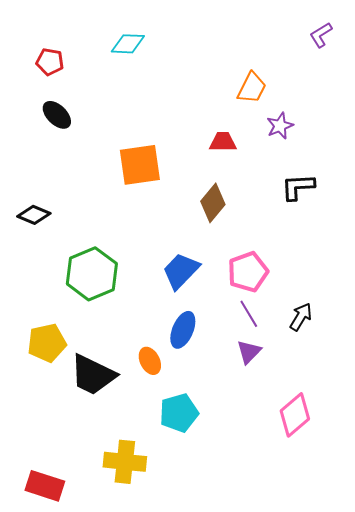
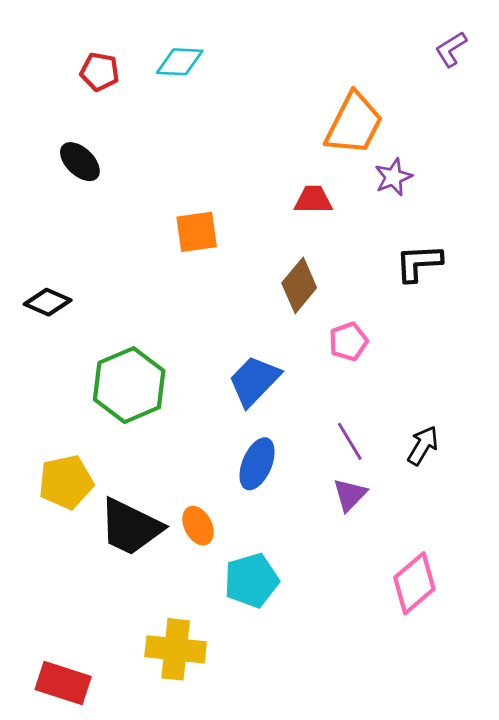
red pentagon: (50, 62) -> (100, 72), moved
orange trapezoid: (252, 88) -> (354, 124), size x1.4
orange square: (140, 165) -> (197, 232), size x0.7
pink pentagon: (248, 272) -> (348, 342), moved, size x0.7
orange ellipse: (150, 361) -> (198, 526), moved

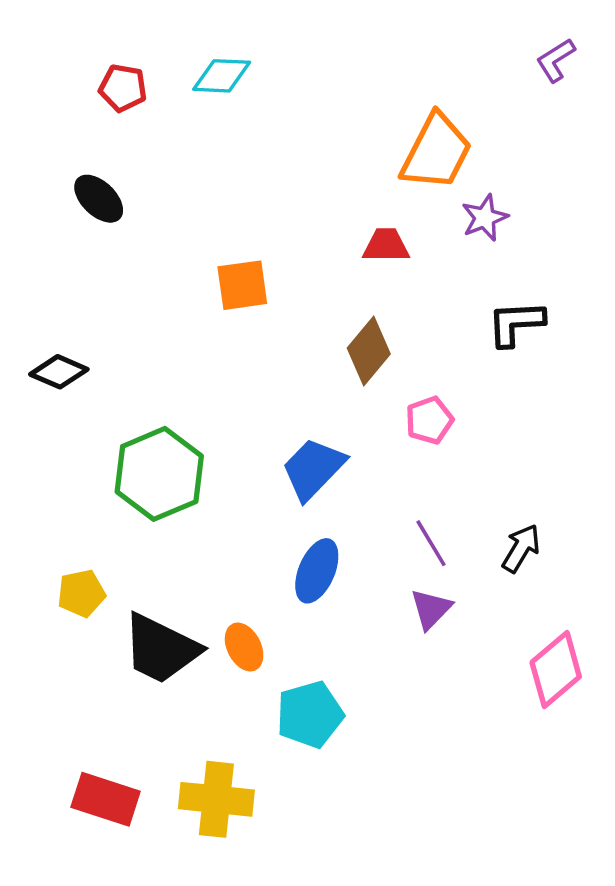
yellow pentagon: (66, 482) -> (81, 593), size x0.7
pink diamond: (414, 583) -> (556, 670), moved
red rectangle: (63, 683) -> (106, 799), moved

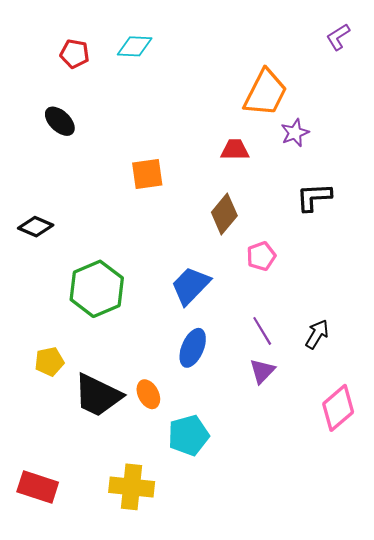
red rectangle: (106, 799) -> (38, 487), moved

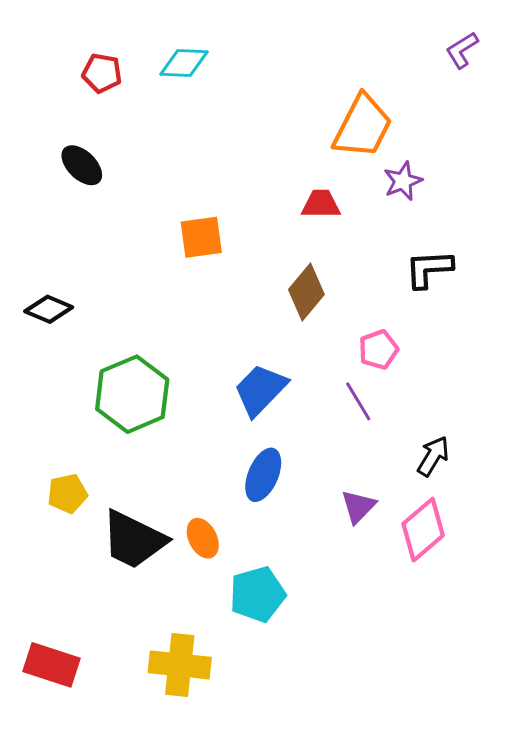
pink pentagon: (261, 256) -> (378, 350), moved
purple line: (262, 331) -> (358, 401), moved
pink diamond: (338, 408) -> (423, 530), moved

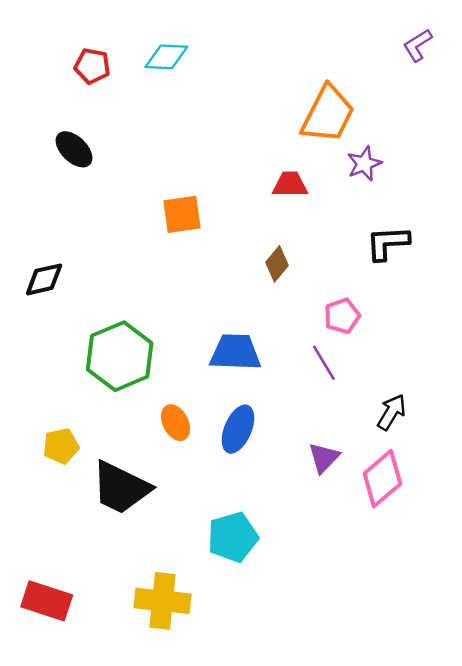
brown diamond: (306, 292) -> (277, 264), size x0.7
black diamond: (49, 309) -> (44, 279), turned -36
blue trapezoid: (260, 390) -> (235, 352), turned 48
orange ellipse: (203, 538) -> (176, 423), moved

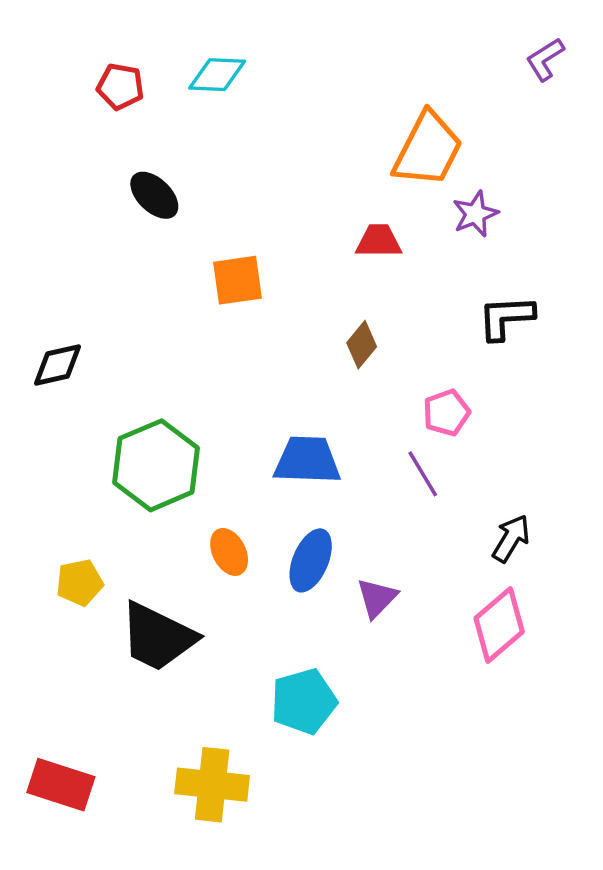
black ellipse: (74, 149) -> (154, 195), moved
purple triangle: (324, 458) -> (377, 598), moved

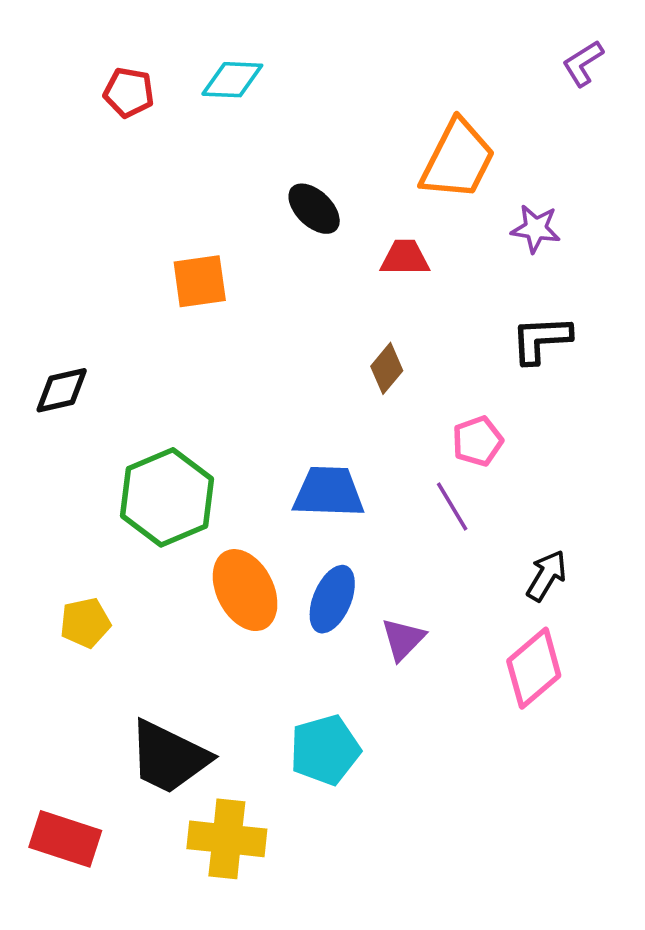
black ellipse: (154, 195) -> (314, 209), moved
purple star: (475, 214) -> (536, 229), moved, turned 30
orange square: (238, 280) -> (200, 281), moved
orange ellipse: (229, 552) -> (245, 590), size x1.6
black trapezoid: (158, 637) -> (169, 757), moved

